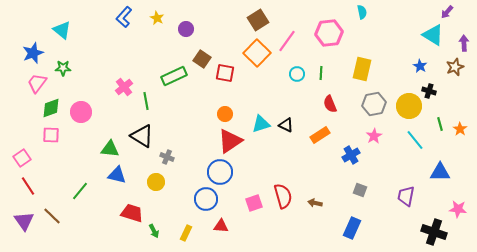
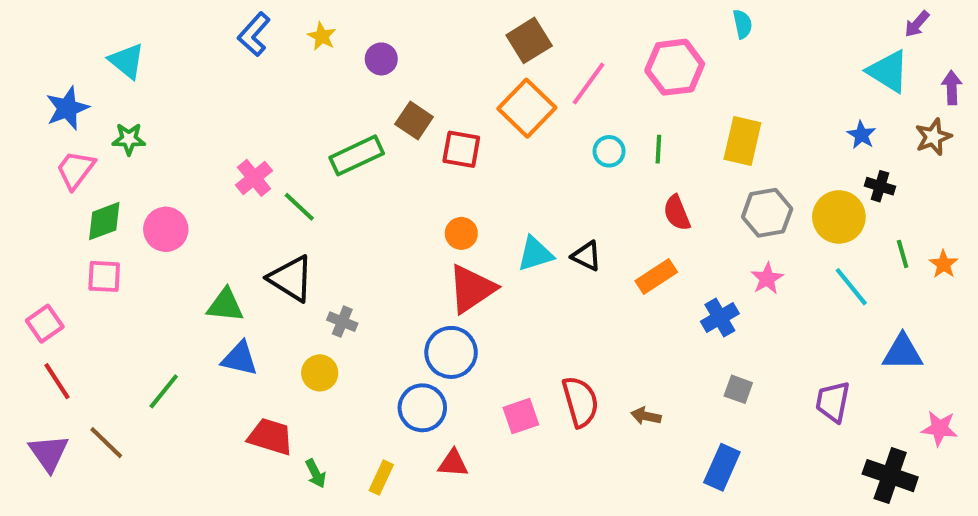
green line: (146, 101) -> (299, 207), turned -36

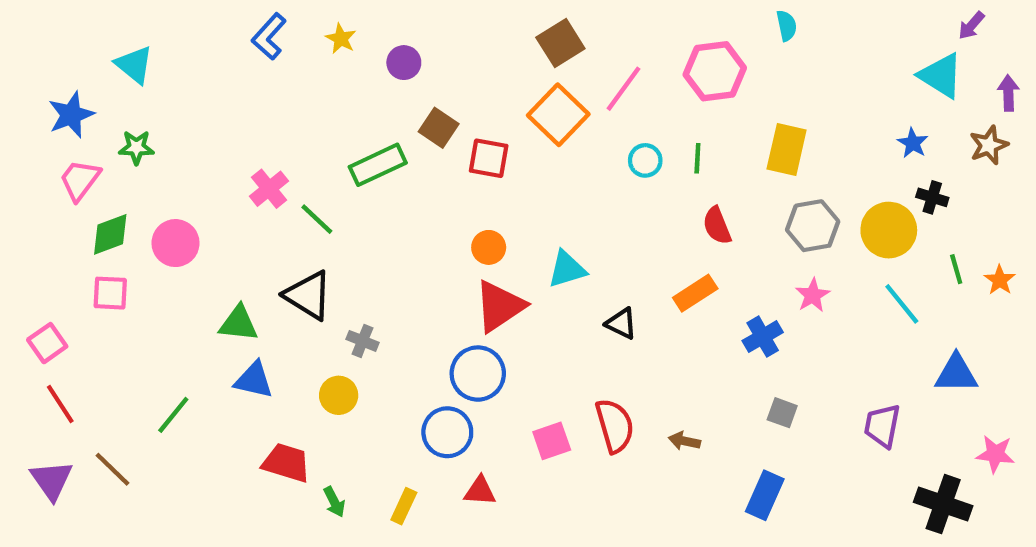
black triangle: (586, 256) -> (621, 324), moved

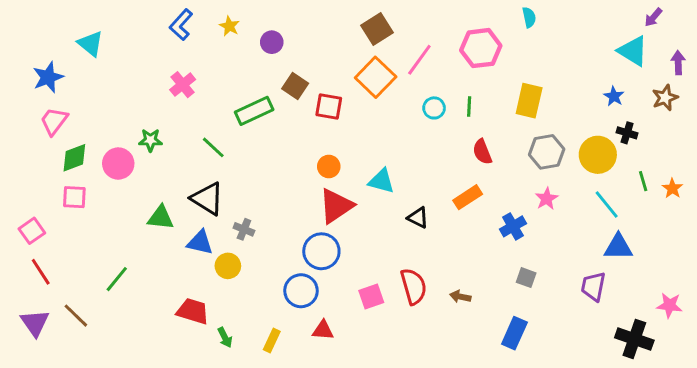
green star: (136, 147) -> (150, 140), moved
pink cross: (269, 189) -> (183, 85), moved
cyan triangle: (567, 269) -> (381, 181), turned 32
blue triangle: (956, 374) -> (618, 247), moved
blue triangle: (254, 380) -> (200, 242), moved

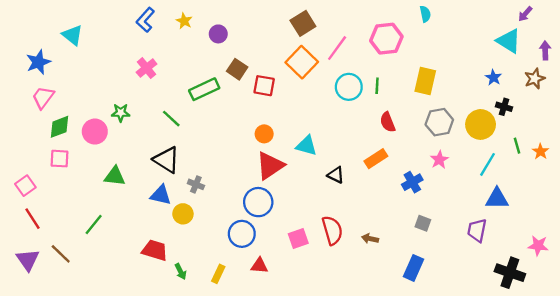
cyan circle: (434, 108) -> (349, 87), size x1.5
cyan line: (607, 204) -> (488, 164), turned 70
green triangle: (161, 218) -> (115, 176), moved

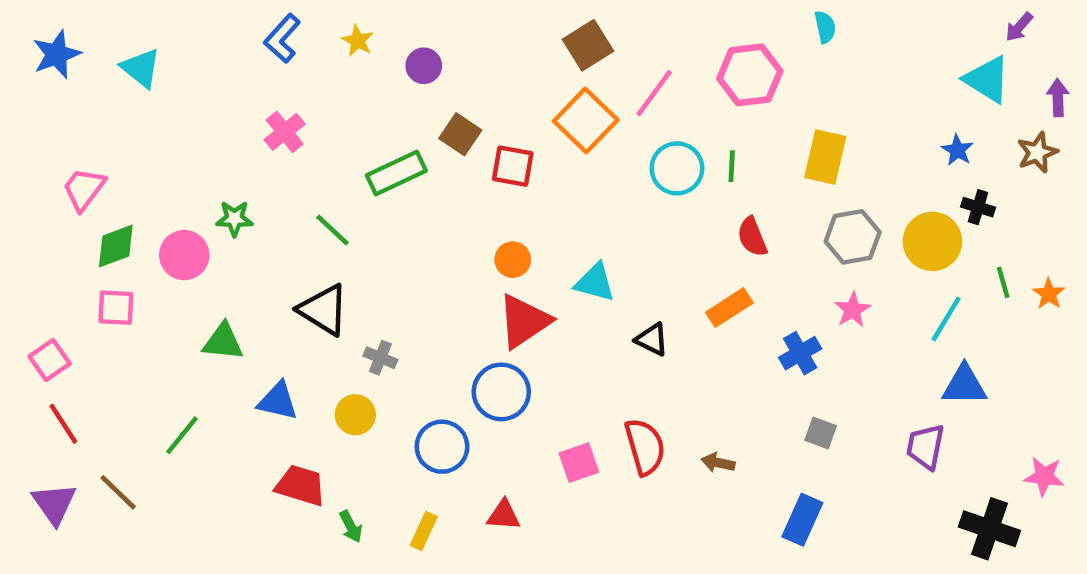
blue star: (38, 62) -> (57, 54), moved
blue triangle: (161, 195) -> (278, 401), moved
blue circle: (242, 234) -> (442, 447), moved

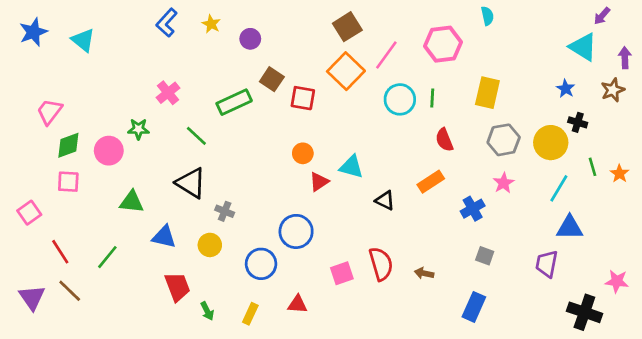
pink cross: (285, 132) -> (168, 93), moved
red triangle: (524, 321) -> (319, 182), moved, size x0.6
red line: (63, 424) -> (60, 252), moved
red trapezoid: (301, 485) -> (177, 287), turned 52

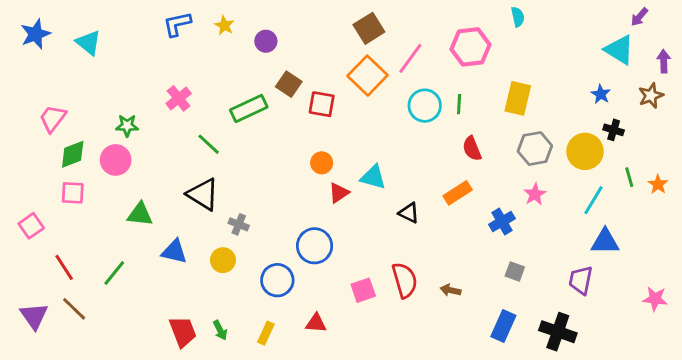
blue L-shape: (167, 23) -> (177, 24), turned 36
green star: (138, 129) -> (127, 126), moved
red trapezoid: (177, 287) -> (183, 332), moved
black cross: (584, 312) -> (558, 332), moved

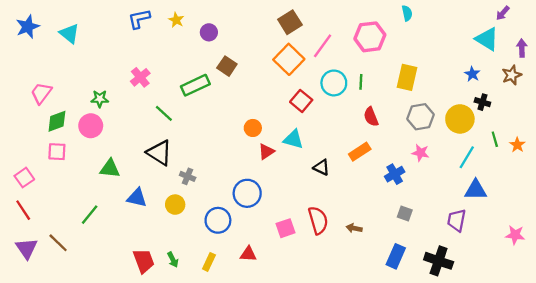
red square: (322, 104) -> (301, 101), moved, turned 30
pink star: (535, 194) -> (421, 153), turned -30
red line: (64, 267) -> (23, 210), moved

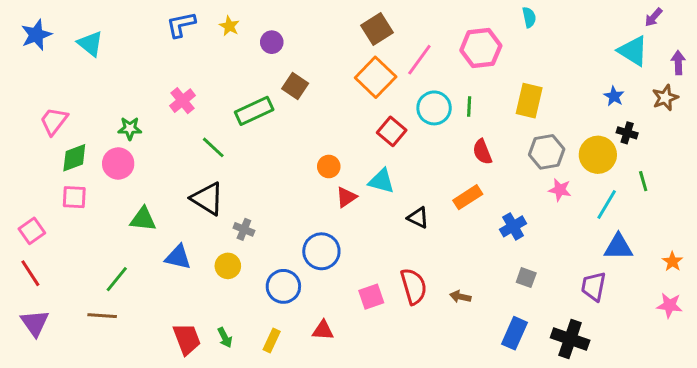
orange star: (517, 145) -> (672, 262), moved
pink star: (421, 153) -> (560, 190), moved
brown line: (58, 243) -> (102, 316), moved, turned -40

